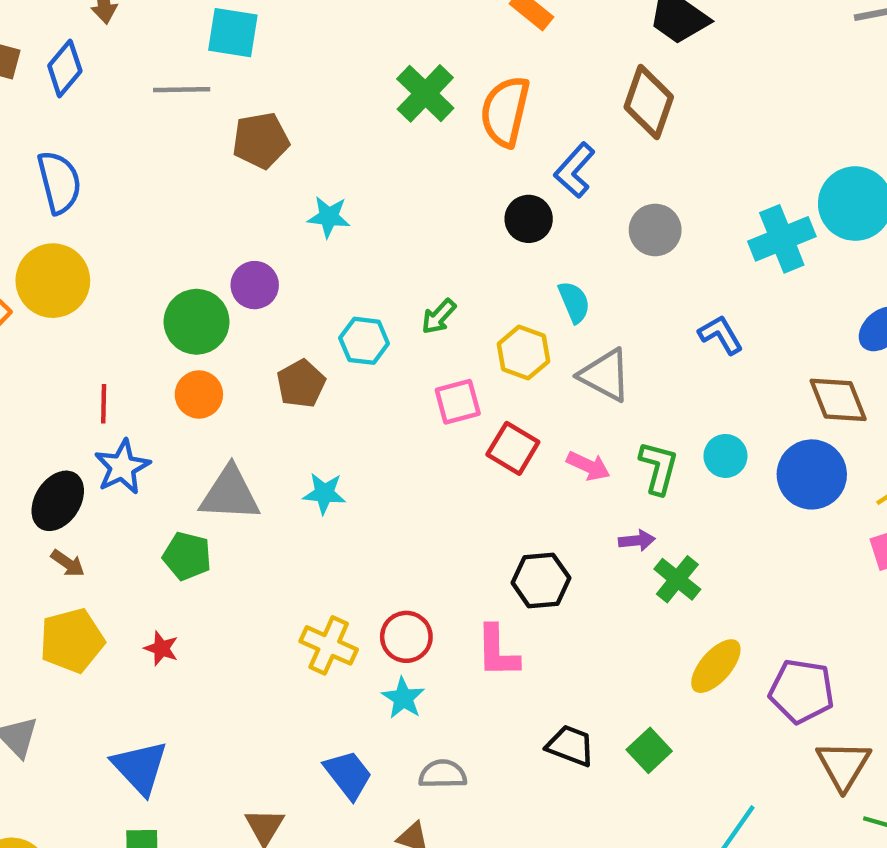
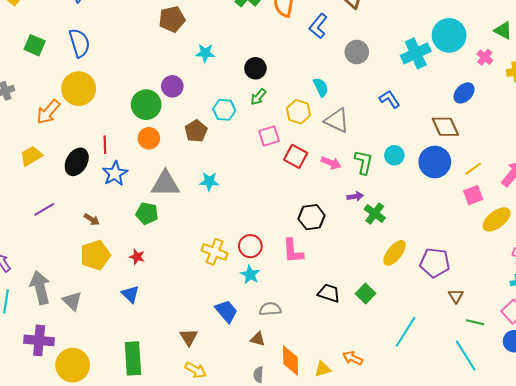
black circle: (529, 219) -> (255, 68), moved
black ellipse: (58, 501) -> (77, 162), moved
brown triangle: (843, 765) -> (456, 296), size x0.6
blue triangle: (140, 767) -> (130, 294), moved, size x0.7

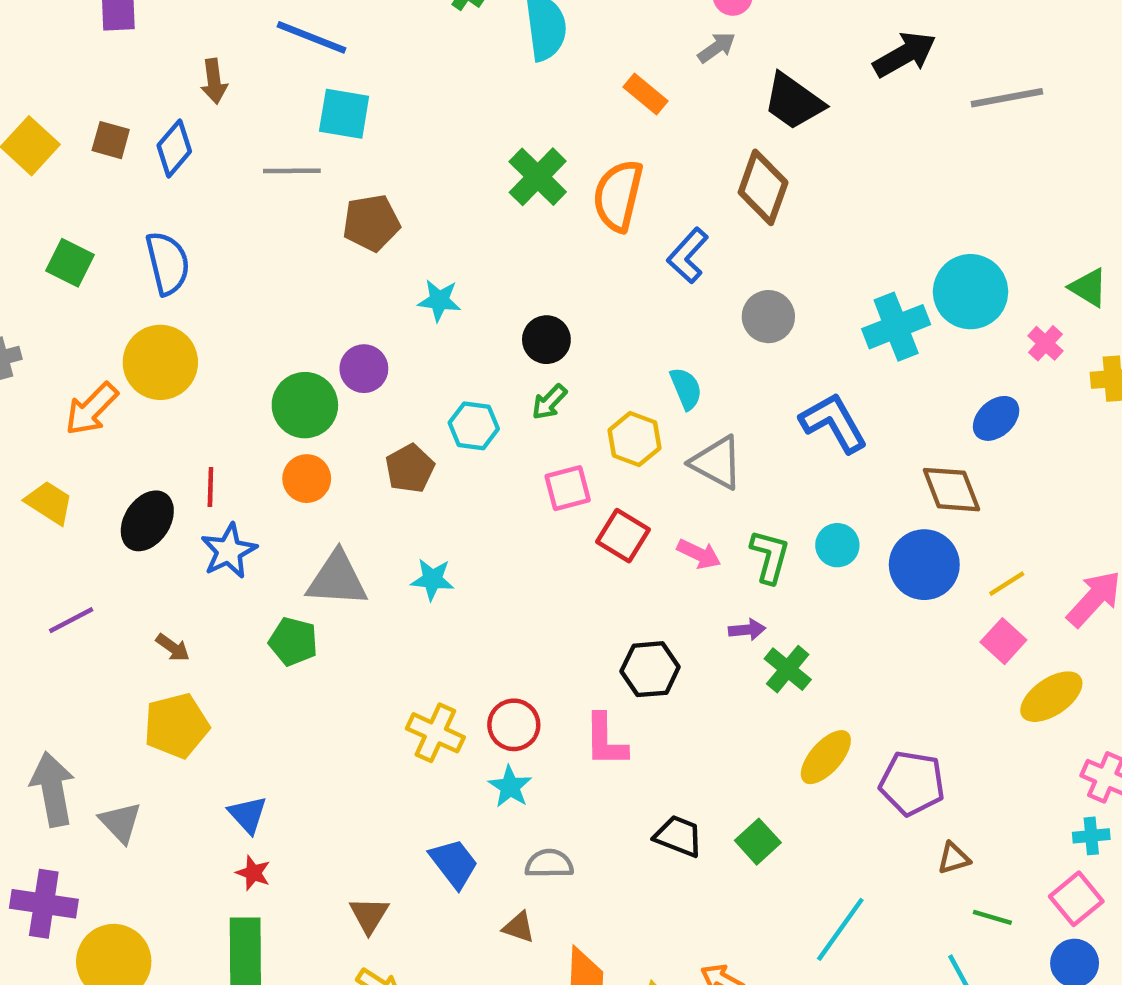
blue L-shape: (390, 99) -> (834, 423), size x1.5
yellow trapezoid: (31, 156) -> (49, 503), turned 60
pink square: (473, 195) -> (1003, 641), turned -30
red star: (137, 257) -> (253, 873), moved
brown triangle: (456, 296) -> (954, 858), turned 42

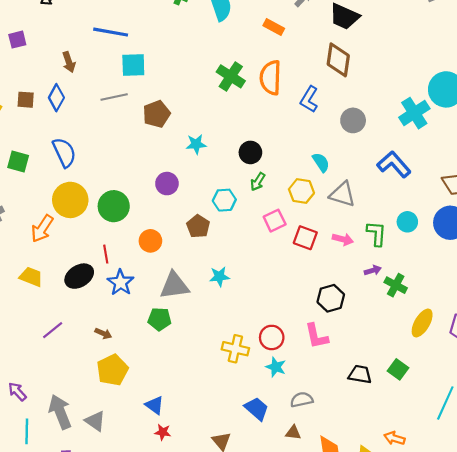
green circle: (305, 405) -> (114, 206), moved
black ellipse: (147, 521) -> (79, 276), turned 36

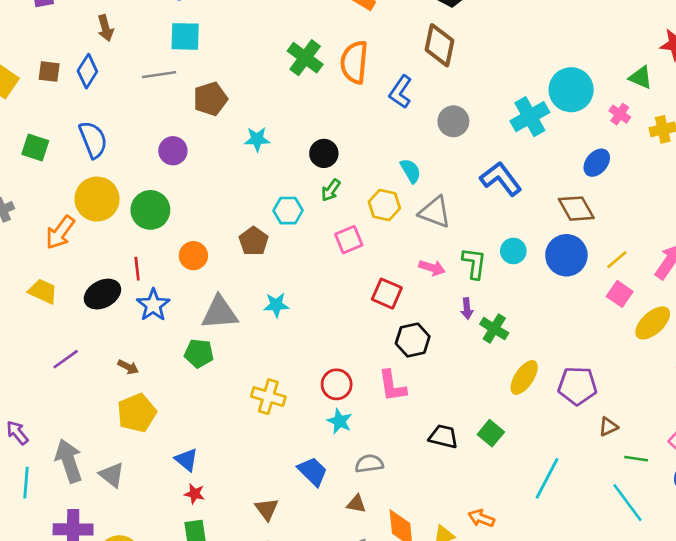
purple circle: (167, 184) -> (173, 151), moved
red square: (305, 238) -> (387, 294), moved
purple arrow: (373, 270) -> (467, 309), turned 98
yellow cross: (235, 349) -> (268, 397), moved

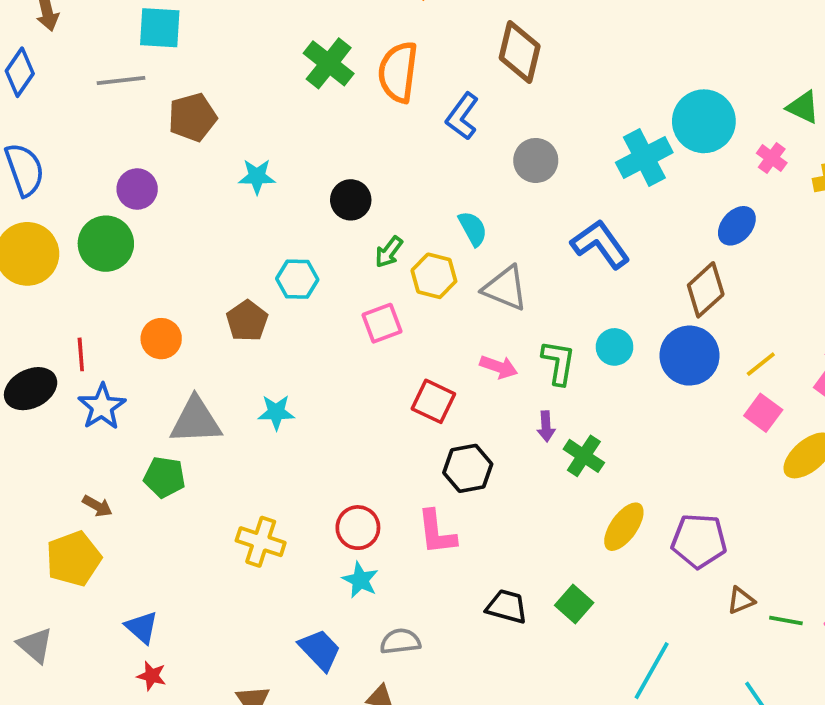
green arrow: (331, 190) -> (389, 252), moved
brown diamond: (576, 209) -> (706, 290), turned 75
green circle: (150, 210) -> (106, 244), moved
brown arrow: (128, 367) -> (97, 506), moved
green line: (636, 459) -> (786, 620), moved

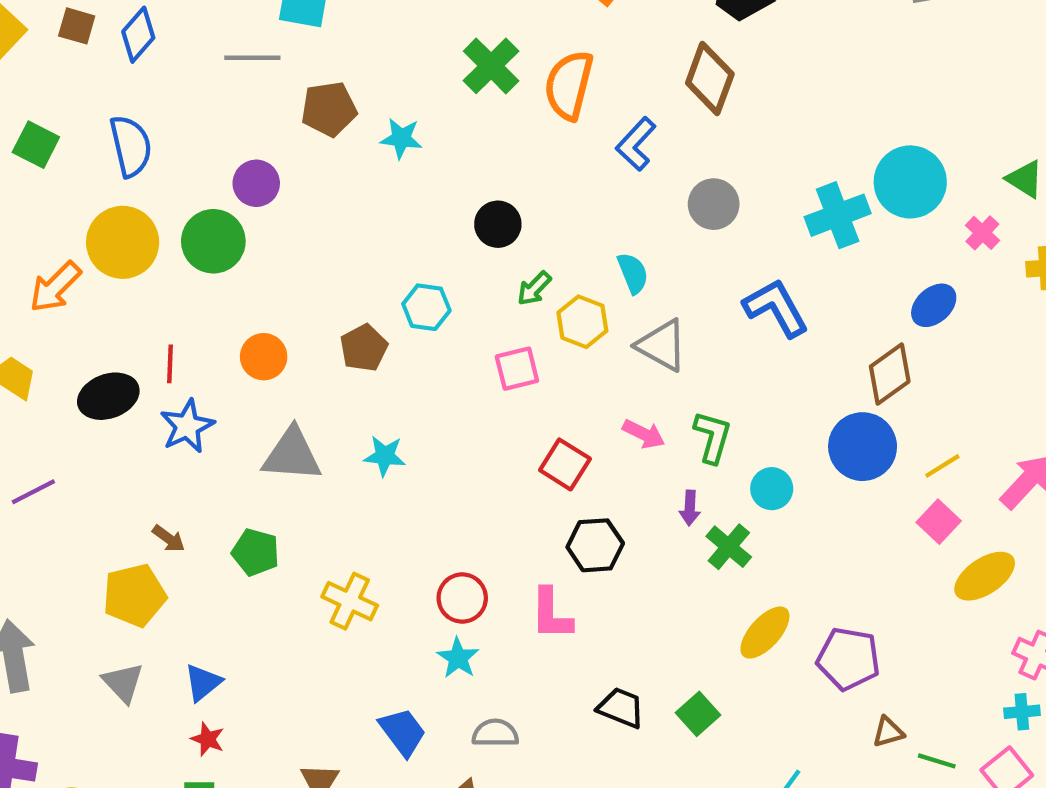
cyan star: (257, 177) -> (401, 138), moved
cyan circle: (615, 347) -> (772, 489), moved
green pentagon: (164, 477) -> (256, 552), moved
blue triangle: (142, 627) -> (203, 683), turned 33
gray triangle: (35, 645) -> (123, 683), moved

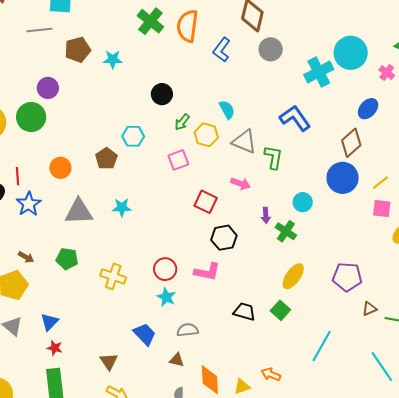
gray circle: (714, 204) -> (271, 49), moved
green L-shape: (712, 437) -> (273, 157), moved
pink square: (939, 522) -> (382, 209), turned -30
pink L-shape: (551, 614) -> (207, 272), turned -72
yellow ellipse: (765, 633) -> (293, 276), moved

